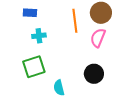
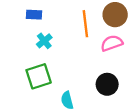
cyan cross: (39, 36) -> (44, 41), turned -32
pink semicircle: (98, 38) -> (112, 43), turned 48

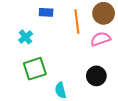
blue rectangle: (34, 15) -> (46, 12), moved
cyan cross: (44, 41) -> (26, 37), moved

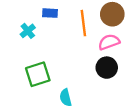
cyan cross: (26, 37) -> (28, 31), moved
black circle: (96, 76) -> (107, 68), moved

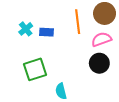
blue rectangle: (50, 13) -> (46, 32), moved

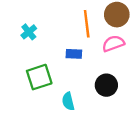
blue rectangle: (46, 32) -> (74, 54), moved
black circle: (99, 63) -> (106, 85), moved

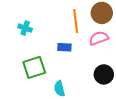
cyan cross: (29, 32) -> (25, 28), turned -32
black circle: (106, 85) -> (104, 74), moved

